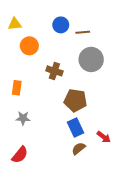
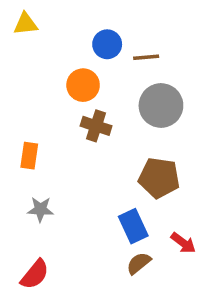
yellow triangle: (15, 24) -> (26, 24), moved
orange circle: (29, 46) -> (83, 85), moved
brown pentagon: (75, 100) -> (159, 178), moved

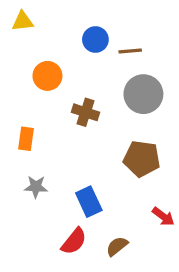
orange circle: (83, 85) -> (47, 76), moved
blue rectangle: (133, 226) -> (89, 202), moved
brown semicircle: (139, 263) -> (117, 246), moved
red semicircle: (35, 274) -> (74, 241), moved

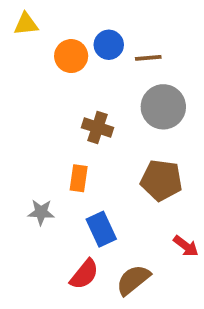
orange circle: (47, 76) -> (71, 56), moved
orange rectangle: (26, 139) -> (79, 178), moved
brown semicircle: (117, 246) -> (133, 280), size x1.4

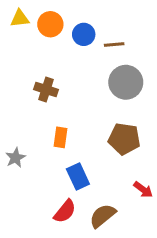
orange circle: (71, 56) -> (50, 24), moved
brown cross: (97, 128) -> (46, 90), moved
gray star: (41, 212) -> (16, 158), moved, turned -30

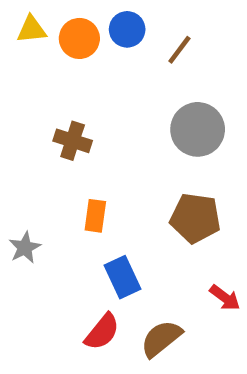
blue circle: (84, 34) -> (127, 29), moved
brown line: (114, 45) -> (179, 50), moved, turned -48

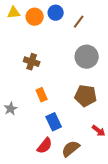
orange rectangle: (95, 216) -> (42, 95), turned -32

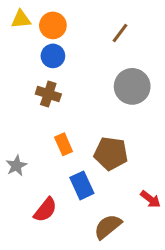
blue circle: (56, 13) -> (53, 56), moved
brown pentagon: (86, 96) -> (111, 153), moved
red semicircle: (45, 146) -> (45, 210), moved

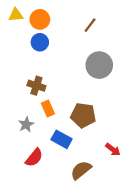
brown cross: (48, 94) -> (36, 86), moved
gray star: (16, 166) -> (26, 124), moved
blue rectangle: (82, 185) -> (62, 139), turned -36

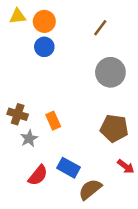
brown cross: (36, 86) -> (18, 114), moved
brown pentagon: (83, 115) -> (114, 128), moved
blue rectangle: (62, 139) -> (68, 168), moved

